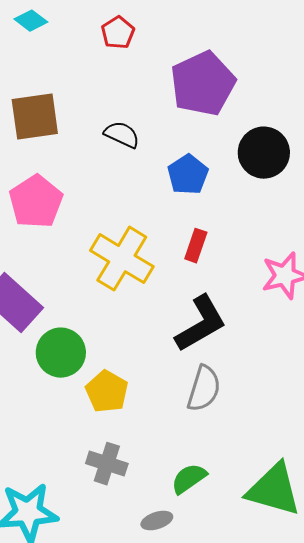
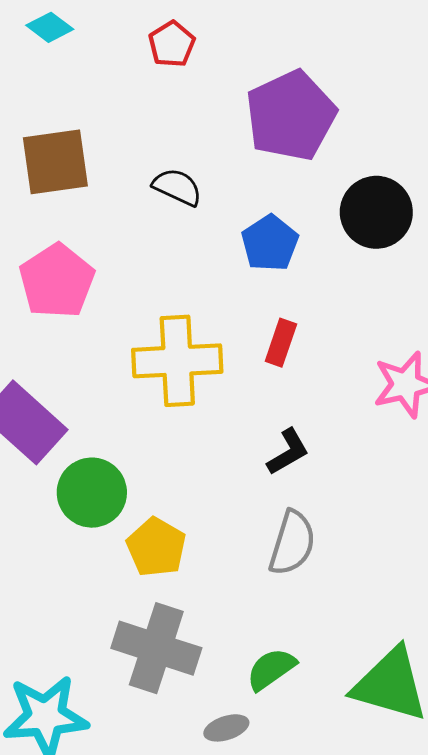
yellow cross: (122, 259) -> (177, 361), turned -34
black L-shape: (201, 324) -> (288, 452), size x0.6
gray cross: (107, 464) -> (156, 648), size x1.5

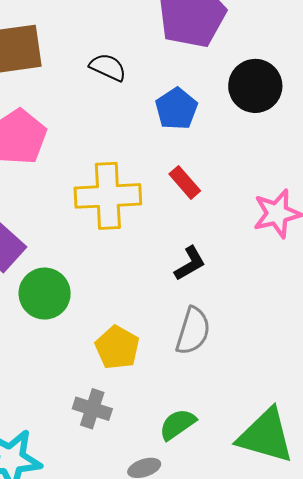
red rectangle: (281, 343) -> (185, 182), turned -60
yellow pentagon: (156, 547) -> (117, 348), moved
gray cross: (156, 648) -> (92, 409), size x0.6

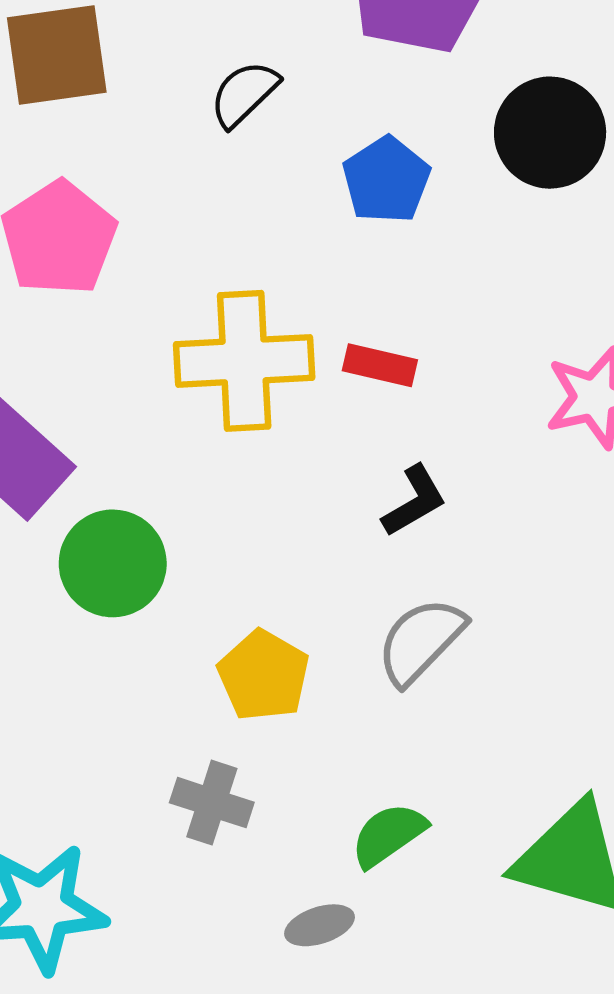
black semicircle: (108, 67) -> (244, 94), turned -69
red rectangle: (185, 182) -> (380, 365), moved, turned -36
gray semicircle: (193, 331) -> (421, 641), turned -153

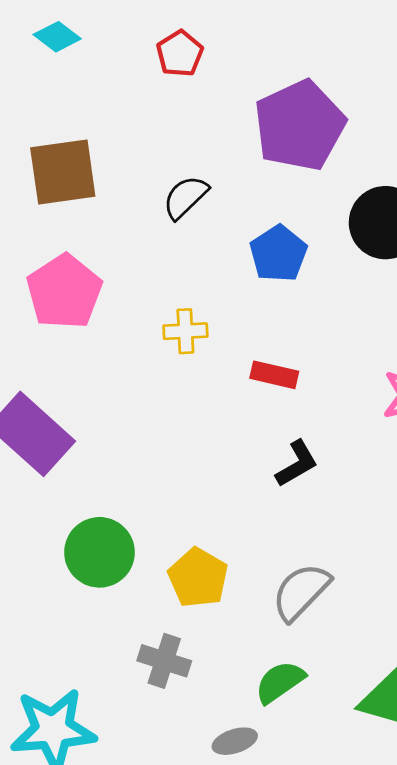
yellow cross: (244, 361) -> (185, 331), moved, size x0.5
green circle: (113, 563) -> (99, 552), moved
gray semicircle: (421, 641) -> (301, 592), moved

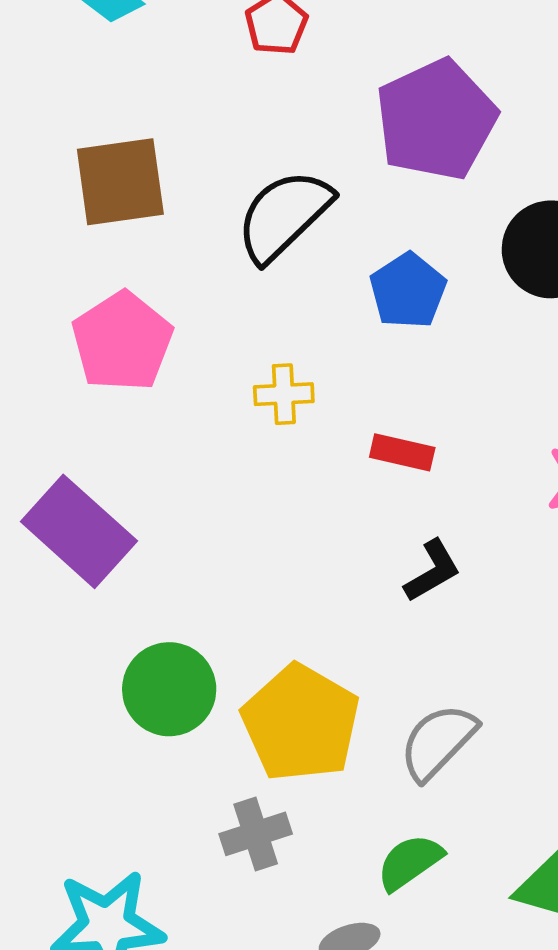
black semicircle: (185, 197) -> (284, 216), size x1.6
yellow pentagon: (198, 578) -> (301, 723), size x1.5
gray cross: (164, 661) -> (256, 834), turned -36

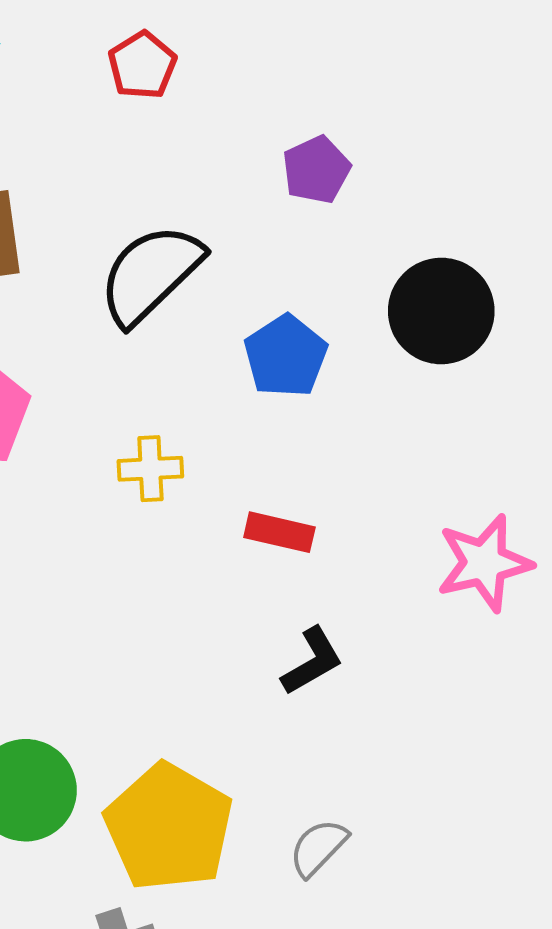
purple pentagon: (436, 120) -> (316, 170), size x0.5
gray semicircle: (438, 742) -> (318, 848), size x0.7

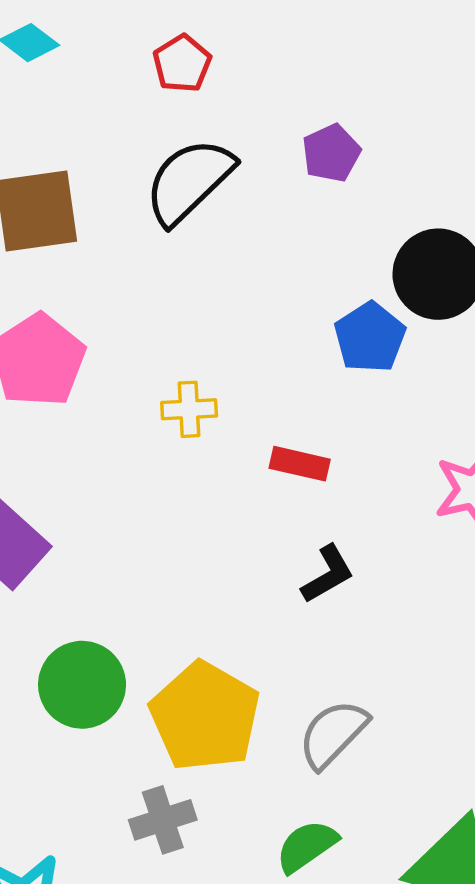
black semicircle: (150, 274) -> (189, 181), moved
blue pentagon: (286, 356) -> (370, 337), moved
gray semicircle: (318, 848) -> (333, 734), size x1.4

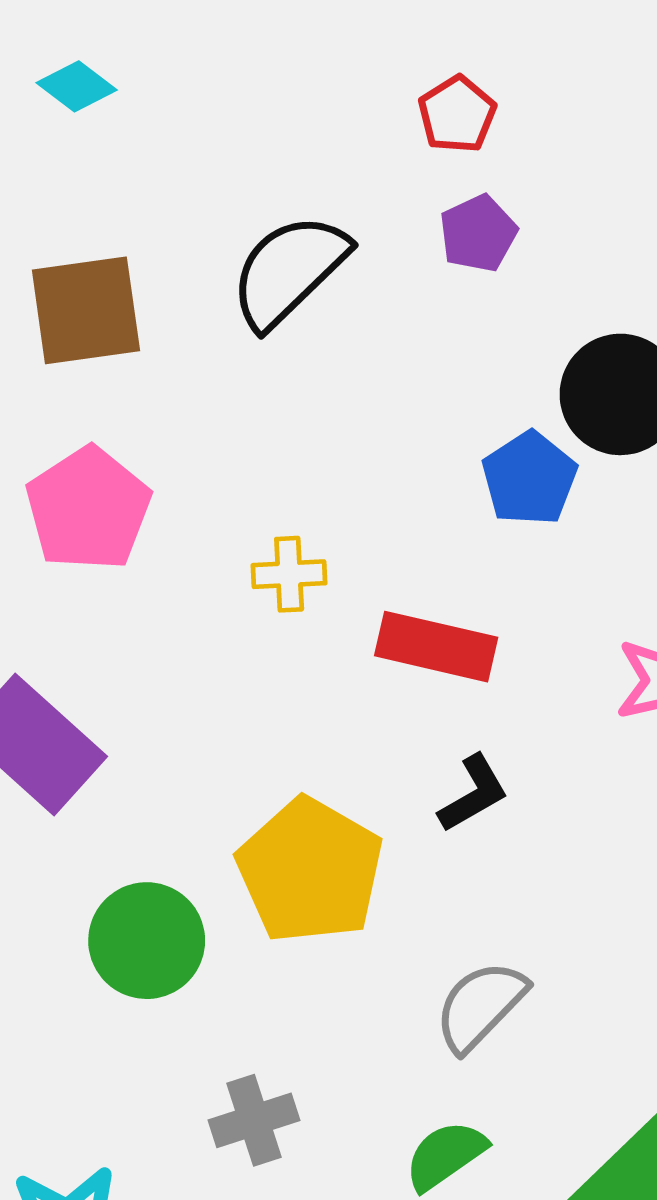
red pentagon: (182, 64) -> (457, 114), moved
red rectangle: (300, 464) -> (436, 647), size x1.5
yellow pentagon: (205, 716) -> (310, 871), moved

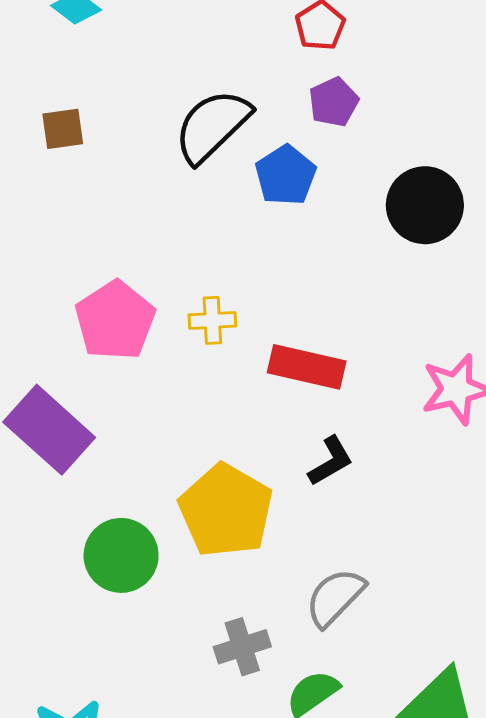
brown square: (86, 310) -> (63, 129), moved, size x0.6
blue pentagon: (529, 478) -> (286, 175), moved
pink pentagon: (88, 509) -> (115, 320), moved
gray cross: (254, 1120) -> (242, 647), moved

